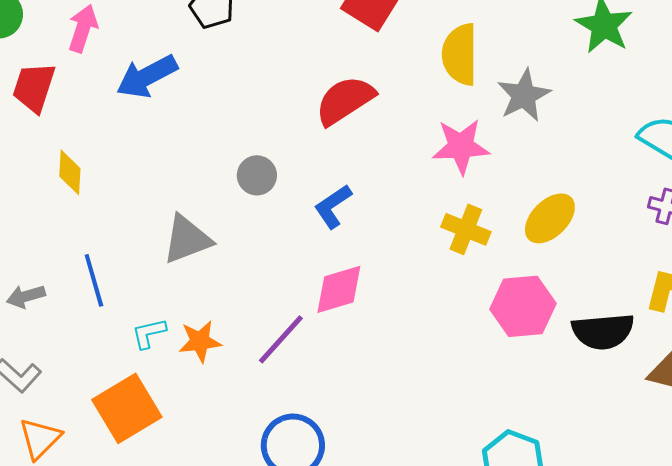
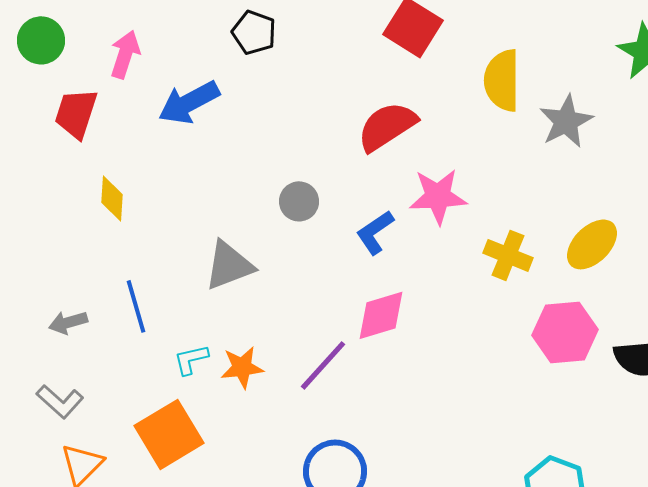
pink star: (461, 146) -> (438, 196), moved

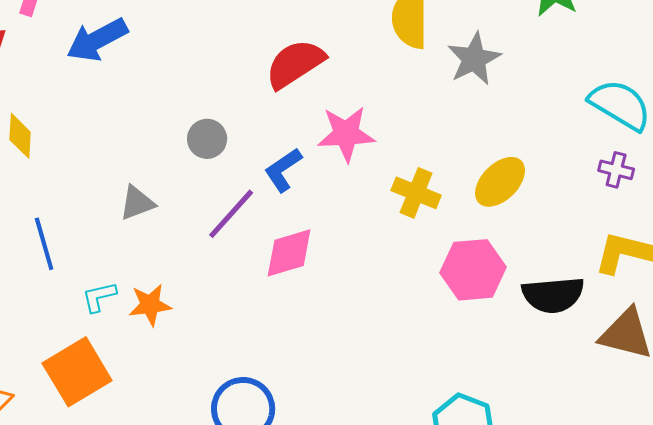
gray triangle: (229, 265) -> (137, 203), size x0.7
purple line: (323, 365) -> (231, 214), moved

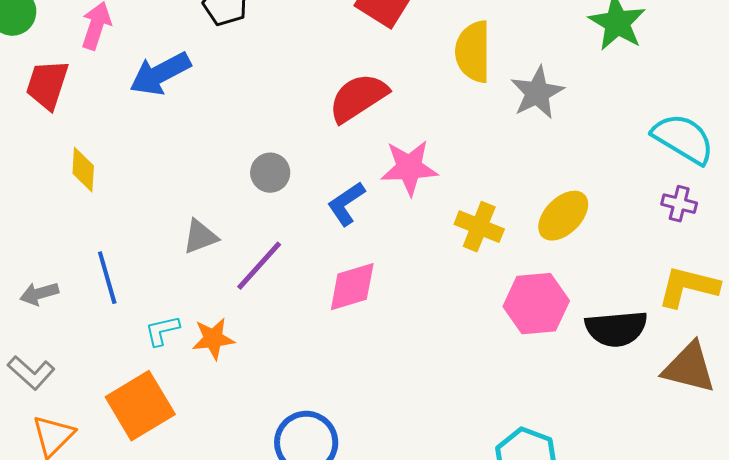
purple line: (231, 214) -> (259, 266), moved

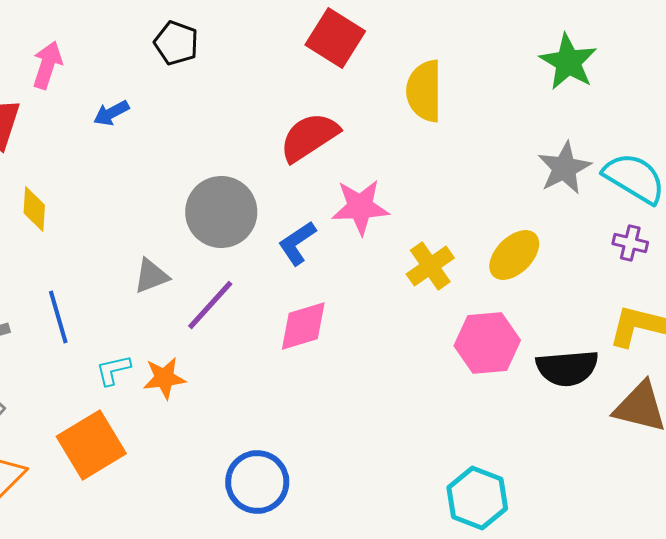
blue arrow: (160, 74) -> (111, 113), size x0.6
gray star: (537, 93) -> (564, 168), moved
gray circle: (270, 173) -> (221, 212), size x1.8
yellow cross: (479, 227) -> (430, 266), turned 33

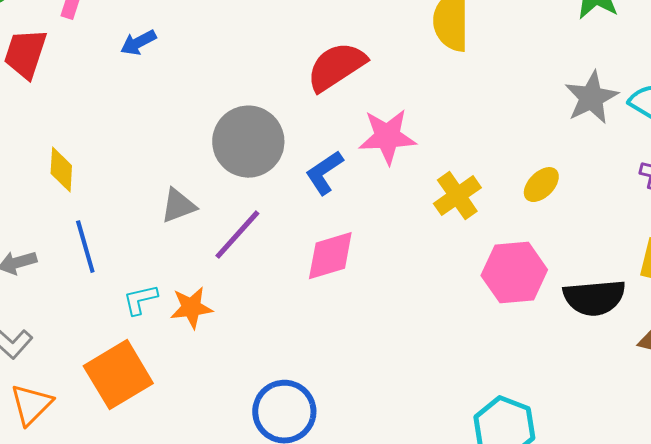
yellow diamond: (34, 209) -> (61, 170), moved
yellow ellipse: (514, 255) -> (541, 185), size x0.7

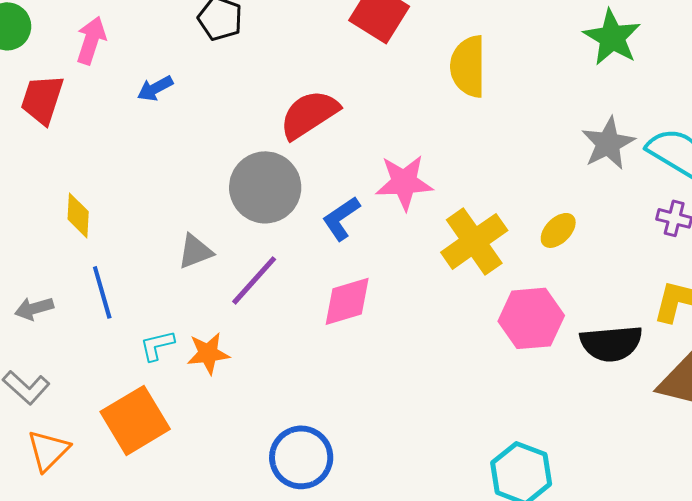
red semicircle: (336, 67) -> (309, 114), moved
yellow cross: (457, 196) -> (474, 241), size x1.4

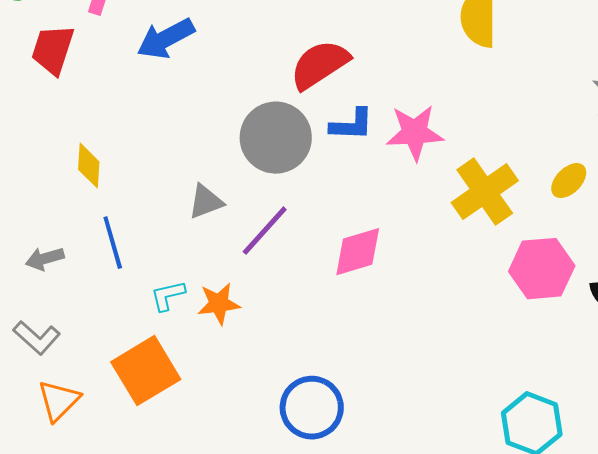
blue arrow: (155, 88) -> (166, 39), size x1.6
blue L-shape: (341, 218) -> (352, 125), moved, turned -144

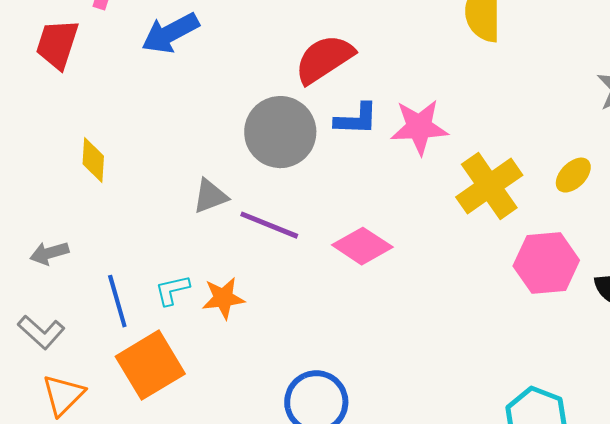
purple line: (265, 231) -> (269, 225), turned 70
blue line: (113, 243) -> (117, 301), moved
pink diamond: (358, 252) -> (362, 246), turned 50

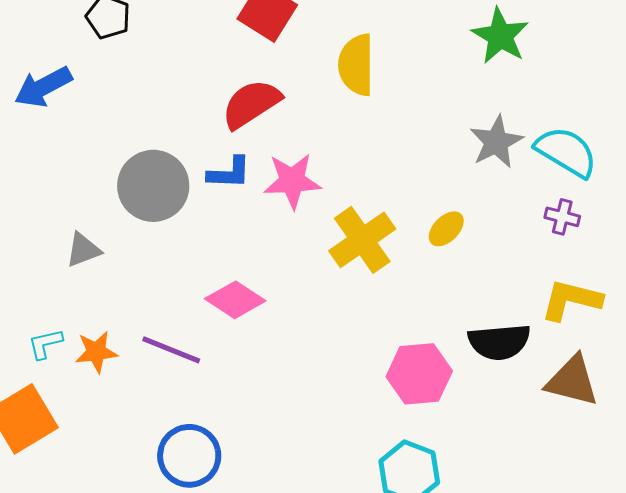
red semicircle: (324, 59) -> (251, 104), moved
purple line: (269, 225) -> (171, 350), moved
pink hexagon: (546, 263) -> (419, 374), moved

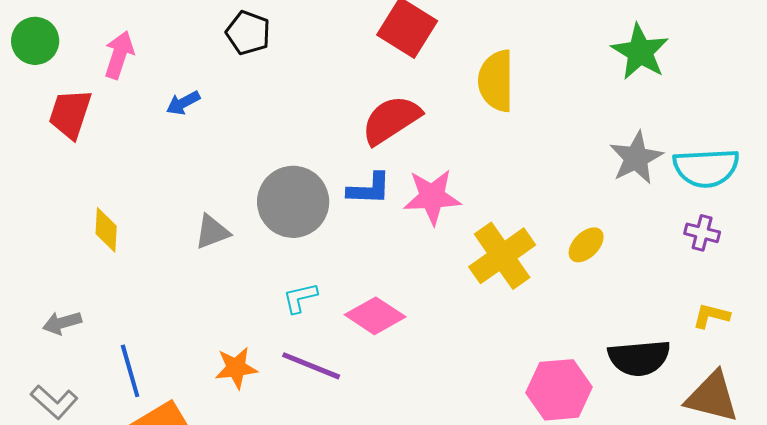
blue arrow: (43, 87) -> (183, 103), size x0.6
cyan semicircle: (566, 152) -> (706, 168), turned 146
gray triangle: (83, 250) -> (212, 232), moved
yellow L-shape: (571, 300) -> (711, 316), size x0.6
cyan L-shape: (45, 344) -> (300, 298), moved

